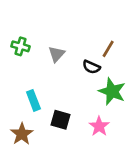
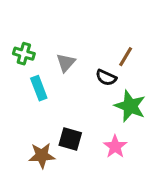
cyan rectangle: (33, 100) -> (39, 88), moved
brown star: (22, 134) -> (42, 155), moved, turned 30

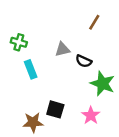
brown line: (126, 57) -> (94, 22), moved
gray triangle: (66, 63) -> (62, 49), moved, turned 35

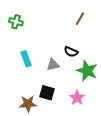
green cross: (19, 42) -> (16, 22), moved
gray triangle: (62, 49) -> (53, 65), moved

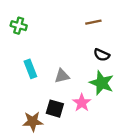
brown line: (80, 19) -> (93, 22), turned 48
black semicircle: (71, 52) -> (102, 55), moved
pink star: (77, 98) -> (82, 103), moved

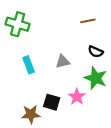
green cross: (19, 26) -> (18, 24), size x1.5
gray triangle: (62, 76) -> (63, 62), moved

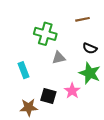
green cross: (18, 24) -> (45, 34), moved
cyan rectangle: (29, 65) -> (24, 70), moved

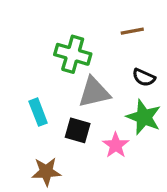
gray triangle: (59, 58) -> (94, 92), size x1.5
black square: (48, 96) -> (78, 130), moved

